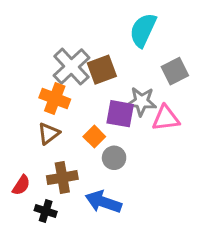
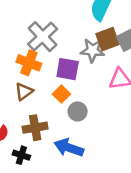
brown square: (102, 70) -> (108, 39), moved
gray star: (141, 102) -> (93, 50), moved
purple square: (120, 114) -> (68, 69), moved

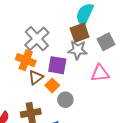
brown square: (108, 39) -> (80, 33), moved
brown triangle: (24, 92) -> (36, 77), moved

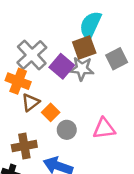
purple square: (57, 65) -> (62, 66), moved, turned 30
pink triangle: (100, 73) -> (104, 129), moved

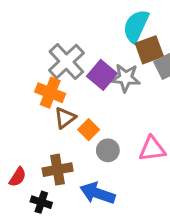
brown square: (84, 48) -> (149, 50), moved

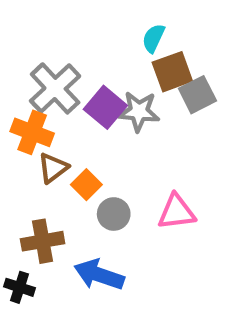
cyan semicircle: (136, 26) -> (153, 38), size x0.6

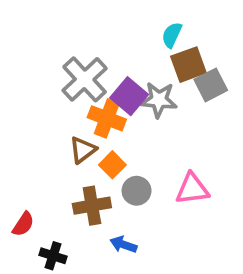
orange cross: (32, 132) -> (107, 118), moved
brown cross: (43, 241) -> (92, 206), moved
blue arrow: (99, 275) -> (124, 245), size x0.6

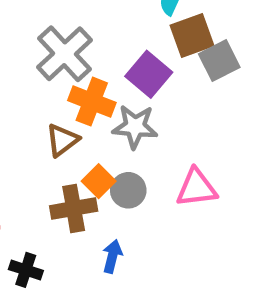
purple square: (129, 96) -> (149, 74), moved
gray star: (159, 100) -> (135, 127), moved
orange square: (112, 165) -> (99, 181), moved
blue arrow: (124, 245) -> (112, 256), turned 85

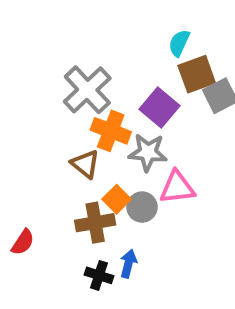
brown triangle: (62, 140) -> (85, 164), turned -44
pink triangle: (197, 188) -> (177, 187), moved
black cross: (26, 270) -> (99, 275), moved

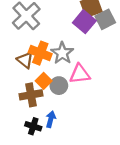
purple square: (160, 107) -> (84, 22), moved
orange cross: (111, 131) -> (40, 53), moved
gray star: (148, 152) -> (62, 53), turned 30

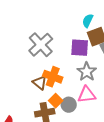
purple square: (84, 22) -> (80, 48), moved, turned -36
gray star: (62, 53) -> (87, 72), moved

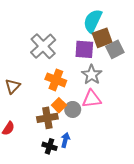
cyan semicircle: (88, 21) -> (93, 21), size x1.6
brown triangle: (40, 83) -> (13, 86), moved, turned 35

